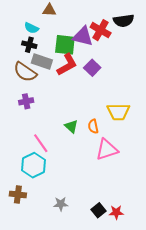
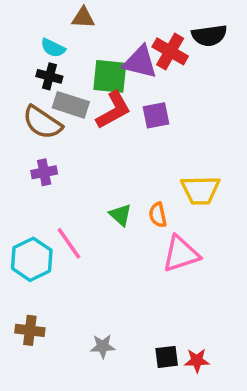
purple square: (92, 68) -> (156, 115), turned 35
cyan hexagon: (34, 165) -> (32, 259), moved
black square: (98, 210) -> (167, 357), turned 32

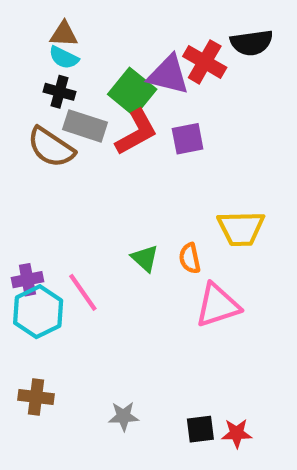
brown triangle: (83, 18) -> (64, 34), moved
green square: (110, 76) -> (132, 92), turned 33
purple cross: (44, 172) -> (27, 280), moved

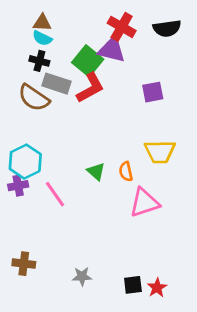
red cross: (205, 62) -> (122, 27), moved
purple square: (188, 139) -> (153, 92), moved
cyan hexagon: (38, 312) -> (25, 162), moved
red star: (237, 433) -> (157, 288), turned -30

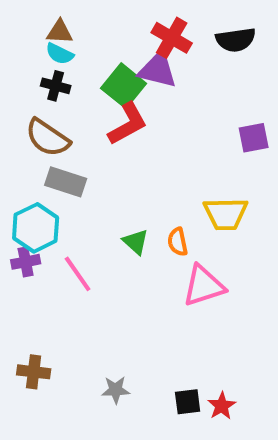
gray rectangle: (56, 84) -> (66, 182), moved
purple square: (153, 92) -> (254, 138), moved

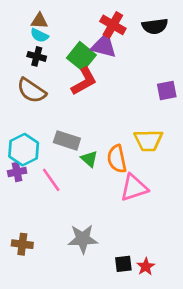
gray rectangle: (66, 182) -> (67, 140), moved
orange semicircle: (178, 242) -> (117, 159), size x1.5
gray star: (116, 390) -> (83, 239), moved, size x1.6

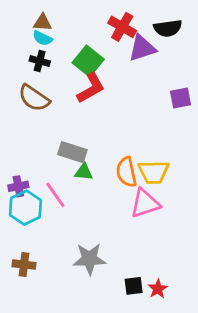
purple triangle: (104, 46) -> (142, 48), moved, turned -32
yellow trapezoid: (148, 140) -> (154, 172), moved
cyan hexagon: (24, 150) -> (25, 208), moved
green triangle: (89, 159) -> (84, 172), moved, turned -36

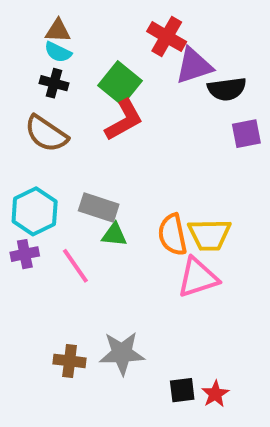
black semicircle: (168, 28) -> (227, 89), moved
cyan hexagon: (25, 208) -> (35, 211), moved
brown cross: (24, 265) -> (70, 361), moved

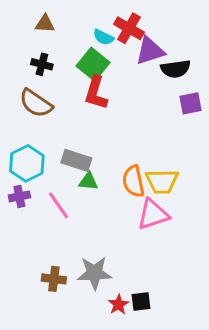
cyan semicircle: (58, 52) -> (103, 37), moved
red L-shape: (124, 120) -> (96, 93), turned 136
red star: (215, 394) -> (118, 304), moved

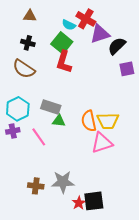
black semicircle: (176, 69) -> (117, 46), turned 144
black square: (141, 301) -> (94, 201), size x1.5

